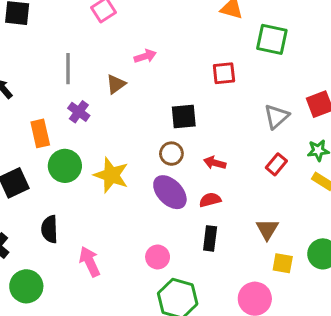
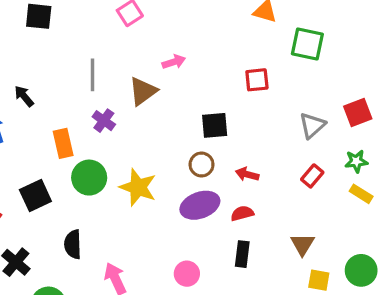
brown triangle: (116, 84) -> (143, 91), size x1.4
purple ellipse: (170, 192) -> (200, 205), turned -66

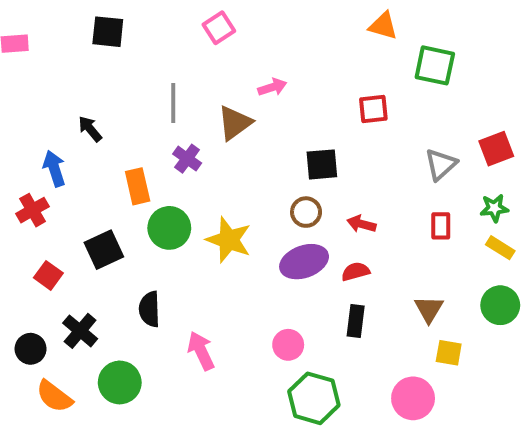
red rectangle: (312, 176) -> (441, 226), turned -40
green circle: (361, 270) -> (500, 305), moved

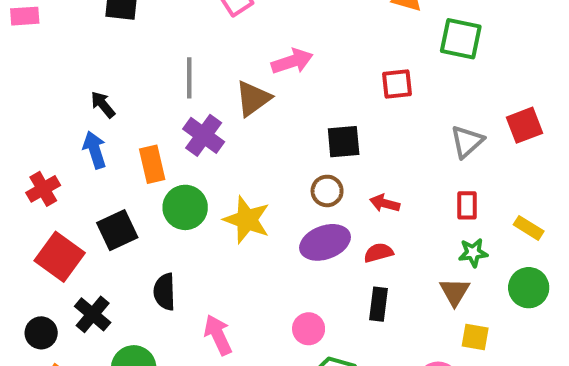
pink arrow: (272, 87) -> (292, 61), size x1.4
purple cross: (187, 159) -> (204, 135), size x1.4
blue arrow: (54, 168) -> (95, 150), moved
green star: (494, 208) -> (473, 253), moved
red square: (48, 275) -> (60, 257), size x1.6

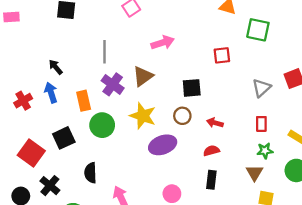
brown triangle: (253, 98) -> (143, 76), moved
red cross: (43, 189) -> (23, 101), moved
yellow star: (247, 220) -> (143, 116), moved
purple ellipse: (325, 242) -> (163, 145), moved

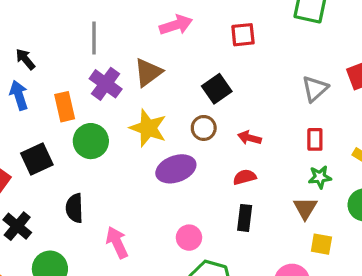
red square: (222, 55) -> (243, 35), moved
black square: (192, 88) -> (217, 89), turned -30

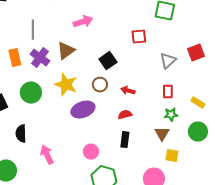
red square: (243, 35) -> (139, 37), moved
orange rectangle: (65, 107) -> (15, 58), moved

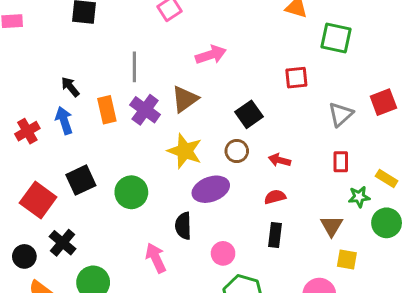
green circle: (31, 93) -> (131, 192), moved
green star: (171, 115) -> (359, 197), moved
black semicircle: (21, 134) -> (183, 226), moved

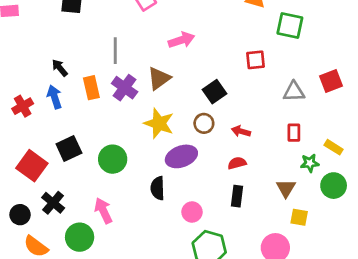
gray triangle: (341, 114) -> (294, 92), turned 40
pink arrow: (156, 258) -> (103, 211), moved

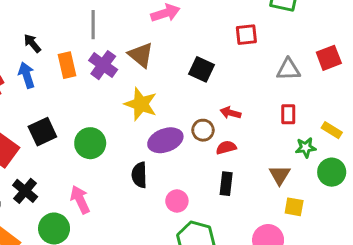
brown triangle: (159, 78) -> (141, 55), turned -45
black square: (214, 92) -> (202, 69), turned -30
brown circle: (204, 123) -> (203, 130), moved

